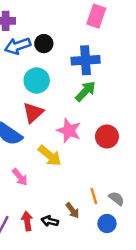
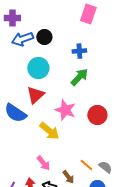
blue cross: (86, 60) -> (79, 51), size x0.6
pink arrow: (20, 177) -> (43, 163), moved
orange line: (94, 196) -> (86, 165), turned -32

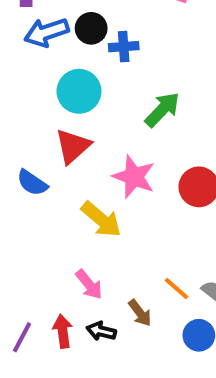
blue cross: (79, 51) -> (124, 47), moved
blue semicircle: (15, 113) -> (32, 183), size x0.7

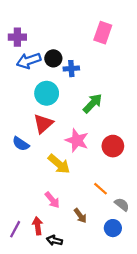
orange line: (177, 289) -> (101, 189), moved
black arrow: (101, 331) -> (54, 240), moved

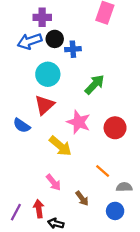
purple cross: (17, 37) -> (42, 17), moved
gray semicircle: (122, 204) -> (124, 187), turned -40

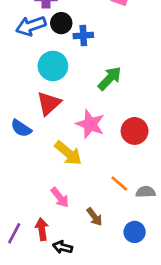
gray semicircle: (124, 187) -> (146, 192), moved

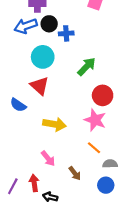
red triangle: (49, 103) -> (40, 86), turned -36
pink star: (90, 124) -> (95, 120), moved
red circle: (135, 131) -> (103, 95), moved
yellow arrow: (68, 153) -> (54, 124), turned -30
gray semicircle: (146, 192) -> (110, 164), moved

